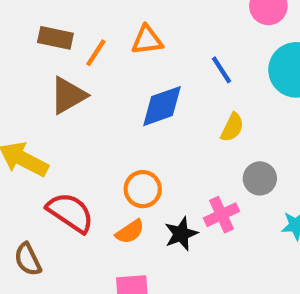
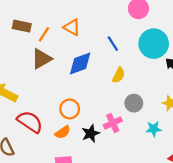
orange triangle: (147, 40) -> (72, 27), turned 36
brown triangle: (68, 95) -> (42, 59), moved

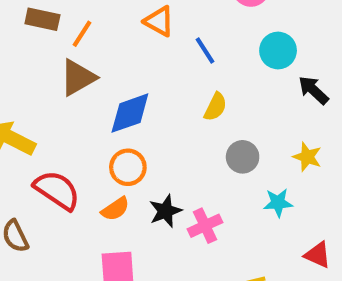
orange triangle: (72, 27) -> (159, 21), moved
cyan circle: (154, 44) -> (278, 51), size x0.7
blue diamond: (80, 63) -> (130, 113), moved
pink cross: (113, 123) -> (205, 226), moved

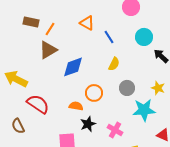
orange circle: (128, 167) -> (94, 93), moved
cyan star: (278, 203) -> (144, 110), size x1.6
orange semicircle: (115, 209) -> (76, 106), moved, turned -136
black star: (165, 211) -> (88, 124), moved
pink cross: (205, 226) -> (115, 130), moved, turned -35

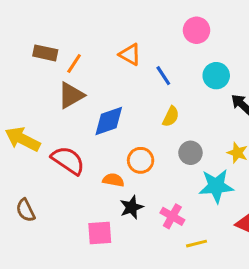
red semicircle: (38, 104) -> (68, 160), moved

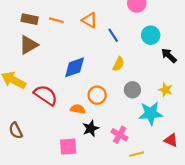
orange line: (74, 64) -> (56, 20), moved, turned 72
brown triangle: (71, 95) -> (29, 45), moved

